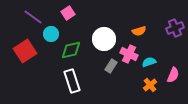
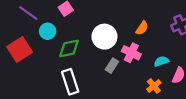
orange semicircle: (139, 31) -> (142, 28), turned -40
cyan semicircle: (149, 62) -> (161, 61), moved

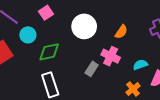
white circle: (104, 37) -> (84, 26), moved

